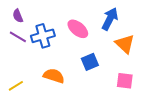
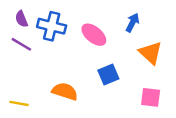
blue arrow: (110, 19) -> (132, 23), size x0.7
blue cross: (43, 36) -> (52, 26), moved, turned 30
yellow line: (16, 86) -> (19, 103), turned 42

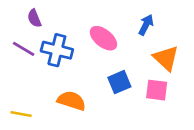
purple semicircle: (21, 19) -> (34, 18), moved
blue cross: (52, 26) -> (57, 50), moved
pink square: (151, 97) -> (157, 90), moved

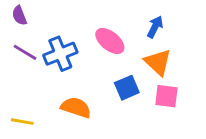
purple semicircle: (34, 18) -> (19, 16), moved
blue cross: (57, 50) -> (60, 54), turned -36
orange triangle: (166, 58) -> (158, 62), moved

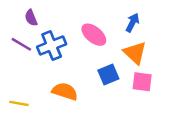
purple semicircle: (19, 16) -> (31, 18), moved

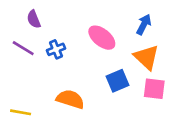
blue cross: (52, 46) -> (56, 49), size x0.6

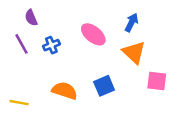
purple line: (23, 48) -> (22, 44), turned 30
blue square: (118, 81) -> (104, 86), moved
pink square: (154, 89) -> (157, 81), moved

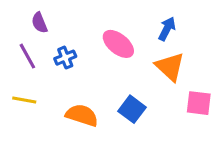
blue square: (104, 86) -> (132, 109), turned -30
yellow line: (19, 103) -> (24, 100), moved

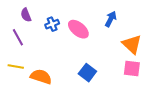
blue cross: (65, 58) -> (52, 24), moved
orange triangle: (170, 67) -> (132, 44), moved
orange semicircle: (82, 115) -> (41, 77), moved

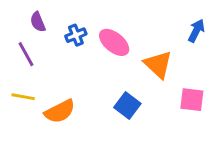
blue arrow: (111, 19) -> (196, 31), moved
orange triangle: (132, 44) -> (158, 64), moved
orange semicircle: (41, 77) -> (60, 111), turned 135

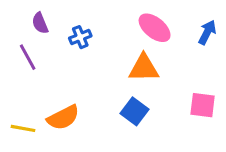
pink ellipse: (114, 42) -> (155, 28), moved
orange triangle: (158, 64) -> (144, 68), moved, turned -44
yellow line: (23, 97) -> (23, 128), moved

